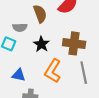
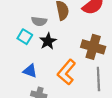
black star: (41, 44) -> (48, 41), moved

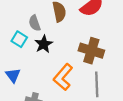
gray semicircle: (39, 21) -> (35, 23), turned 64
blue triangle: (30, 71) -> (13, 75), moved, turned 32

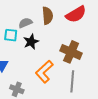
gray semicircle: (35, 23) -> (25, 23), turned 80
cyan square: (19, 39) -> (11, 35), turned -32

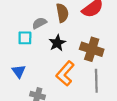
black star: (31, 42) -> (57, 43), moved

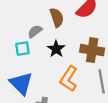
blue triangle: (19, 71) -> (21, 83), size x1.6

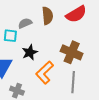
black star: (56, 49) -> (30, 52), moved

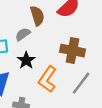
gray semicircle: (25, 23) -> (23, 34), moved
gray line: (73, 82) -> (81, 83), turned 45

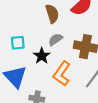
gray semicircle: (23, 34) -> (55, 39), moved

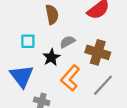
brown semicircle: (52, 14) -> (52, 14), moved

